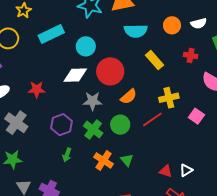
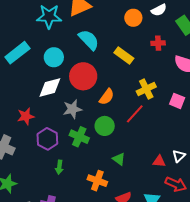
cyan semicircle: (136, 31) -> (89, 40), moved, turned -120
red star: (37, 89) -> (26, 116), moved
orange cross: (104, 160) -> (97, 181), moved

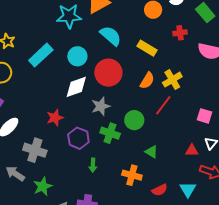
orange semicircle: (107, 97) -> (147, 81), moved
pink square: (177, 101) -> (204, 116), moved

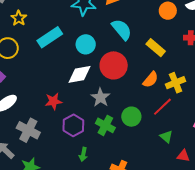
gray star: (101, 106) -> (100, 97), turned -30
green triangle: (151, 152) -> (166, 137), moved

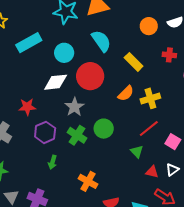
red line: (162, 107) -> (149, 128), moved

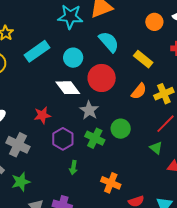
white diamond: (56, 82) -> (68, 88), turned 65

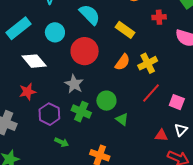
white diamond: (68, 88) -> (34, 61), moved
green triangle: (156, 148) -> (122, 119), moved
green arrow: (73, 168) -> (62, 142), turned -72

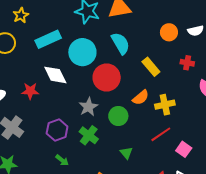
cyan circle: (55, 32) -> (82, 52), size x1.4
red star: (28, 92) -> (30, 91), moved
green circle: (106, 101) -> (118, 116), moved

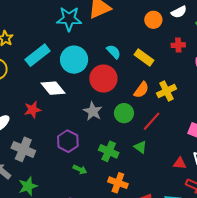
cyan semicircle: (120, 43) -> (114, 52), moved, size x0.7
red line: (161, 134) -> (152, 121), moved
green cross: (89, 135) -> (109, 151), moved

